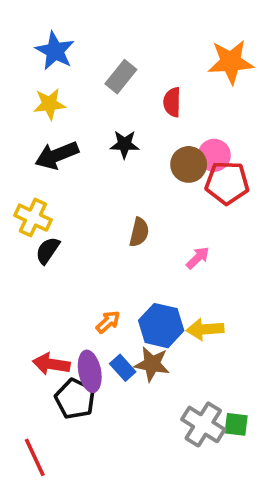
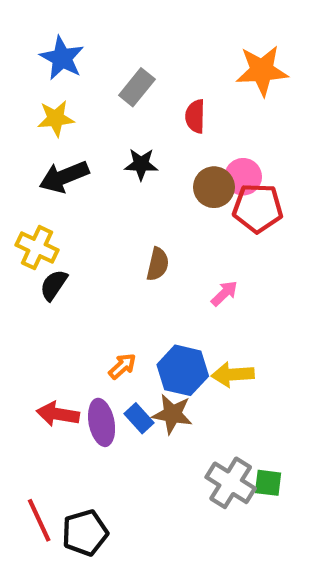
black pentagon: (75, 399) -> (85, 533), moved, turned 30

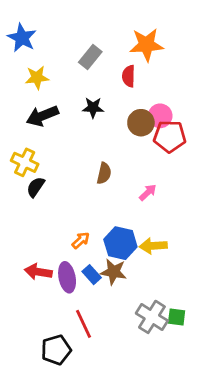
blue star: (62, 58) -> (22, 38), moved
orange star: (262, 71) -> (146, 45), moved
red line: (39, 520) -> (83, 324), moved

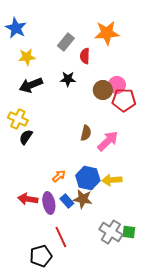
red semicircle: (129, 76) -> (85, 56), moved
brown semicircle: (104, 173) -> (86, 133), moved
pink arrow: (148, 192) -> (108, 141), size x1.6

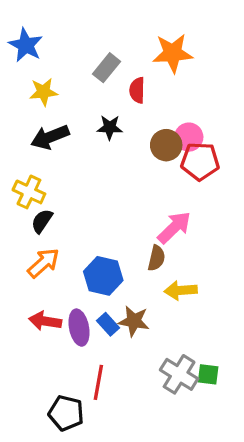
brown semicircle: (86, 133) -> (156, 258), moved
orange arrow: (59, 176) -> (43, 263), moved, size x1.5
blue hexagon: (88, 178) -> (103, 276), moved
red line: (61, 237) -> (98, 382), turned 35
black pentagon: (41, 256) -> (66, 413), turned 30

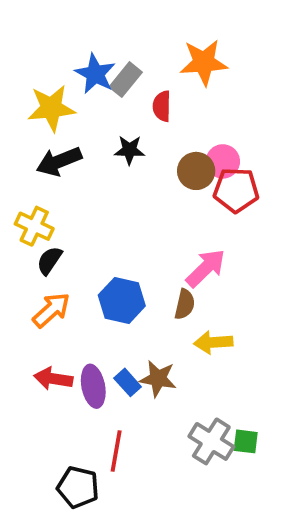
blue star: (26, 45) -> (95, 74), moved
yellow star: (43, 92) -> (51, 108), size x1.4
blue hexagon: (103, 276) -> (122, 301), moved

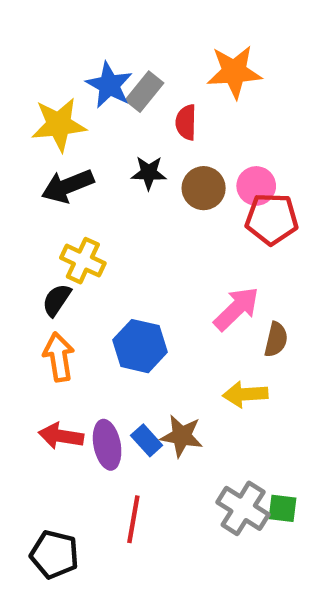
brown circle: (196, 171) -> (204, 188), moved
yellow cross: (34, 226) -> (83, 261), moved
brown semicircle: (185, 304) -> (276, 339), moved
orange arrow: (51, 310) -> (59, 357), turned -57
black pentagon: (78, 487) -> (54, 554), moved

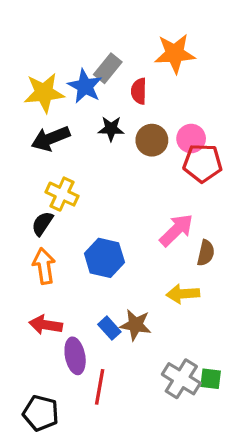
blue star: (109, 85) -> (85, 86), moved
purple ellipse: (107, 445) -> (75, 356), moved

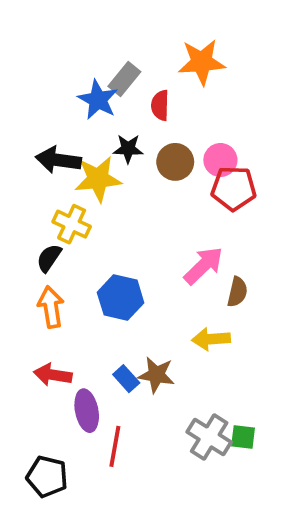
yellow star: (44, 93) -> (98, 179), moved
black arrow: (51, 139) -> (58, 160), turned 30

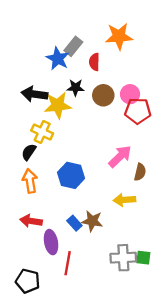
gray cross: (209, 437) -> (123, 258), turned -35

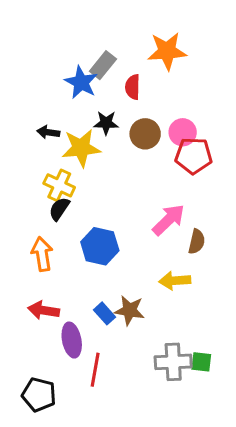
black arrow: (34, 94) -> (48, 132), size x0.6
black semicircle: (29, 152) -> (59, 209), moved

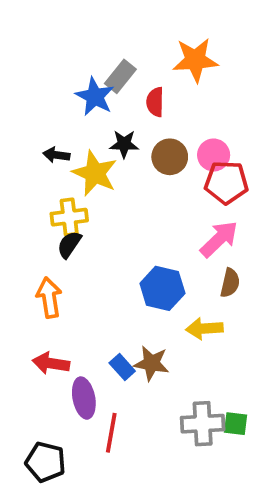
yellow star: (81, 148) -> (95, 173), turned 30
yellow cross: (59, 185) -> (69, 217), turned -32
pink arrow: (169, 220) -> (219, 239), moved
blue hexagon: (100, 246) -> (162, 288), moved

